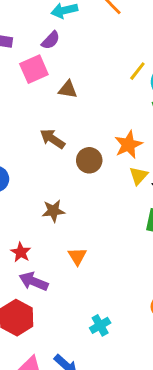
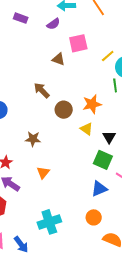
pink square: (34, 69) -> (78, 43), moved
yellow triangle: (139, 176) -> (87, 129), moved, turned -48
cyan cross: (100, 325) -> (49, 222), size x1.6

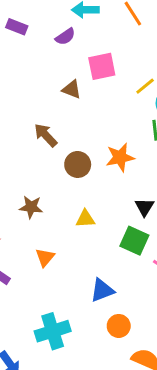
yellow triangle: (87, 129) -> (85, 219), moved, turned -40
blue triangle: (99, 189) -> (102, 290), moved

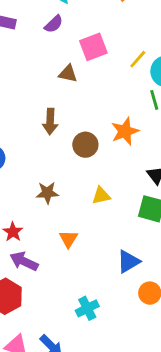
brown arrow: (46, 135) -> (50, 121), turned -125
cyan cross: (53, 331) -> (87, 308), size x0.7

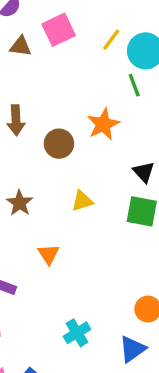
brown triangle: (68, 74) -> (21, 46), moved
brown star: (47, 193) -> (20, 203), turned -30
blue triangle: (128, 261) -> (132, 349), moved

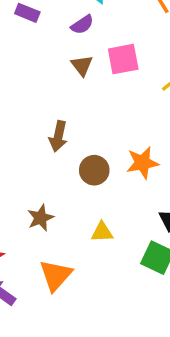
brown triangle: (21, 46) -> (82, 65), turned 30
orange triangle: (49, 254) -> (56, 275), size x1.5

